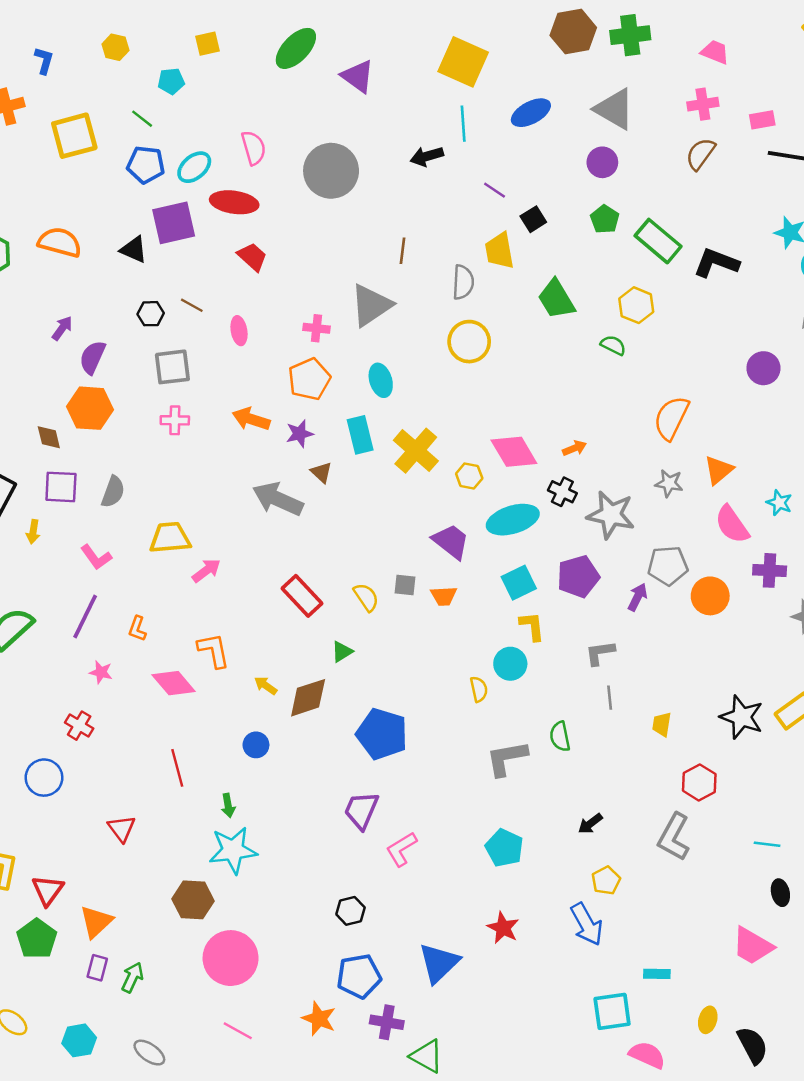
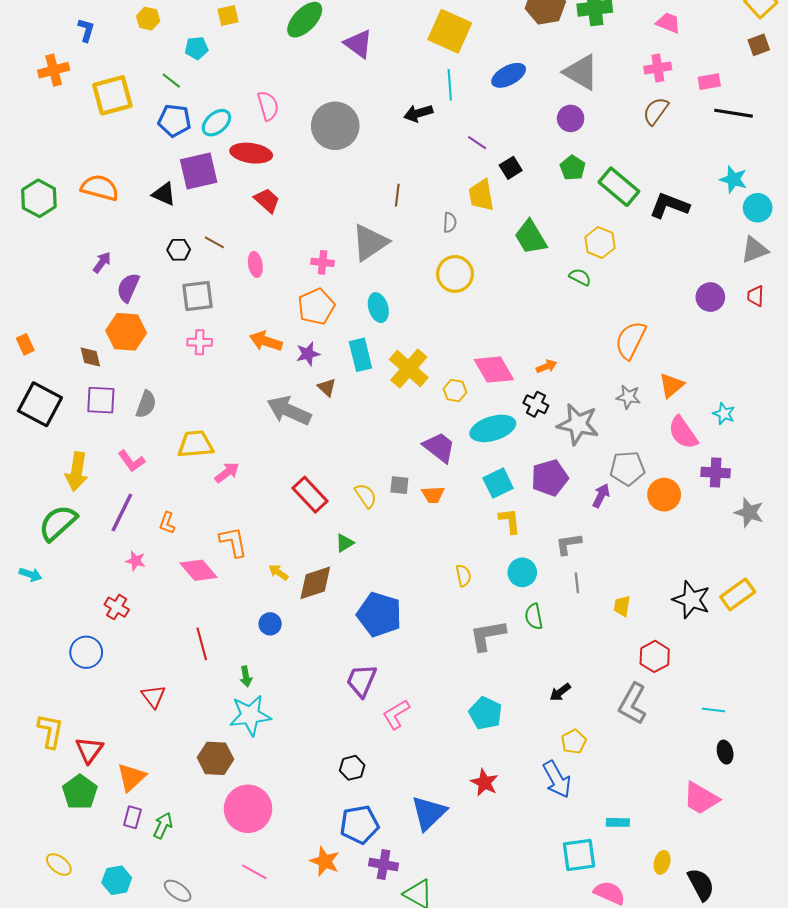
gray semicircle: (463, 282) -> (450, 222), size x0.7
yellow arrow: (33, 532) -> (77, 471), moved, size x1.8
cyan circle: (510, 664) -> (522, 572), moved

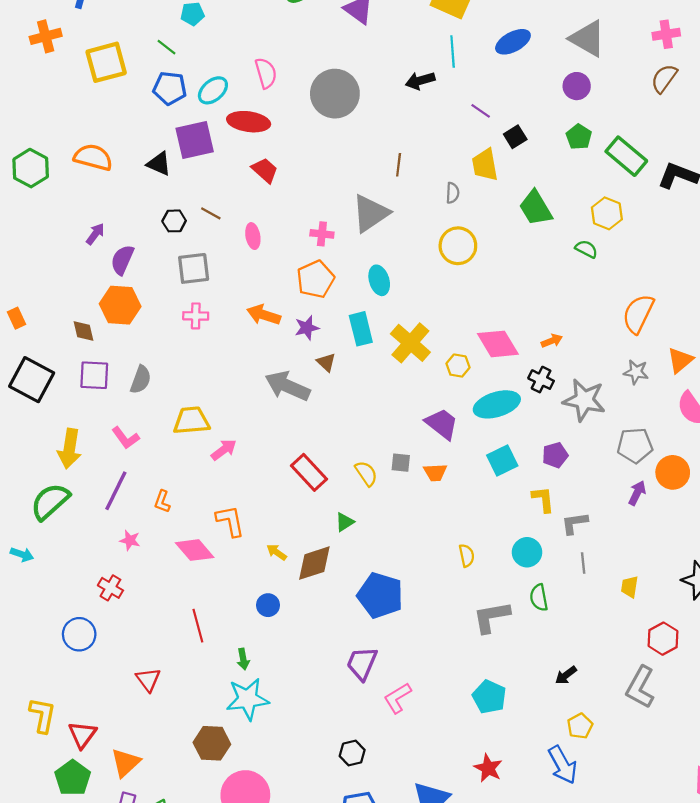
purple pentagon: (550, 478) -> (555, 455), size x0.7
purple arrow: (601, 496) -> (637, 493), moved
yellow L-shape: (510, 521) -> (543, 499), moved

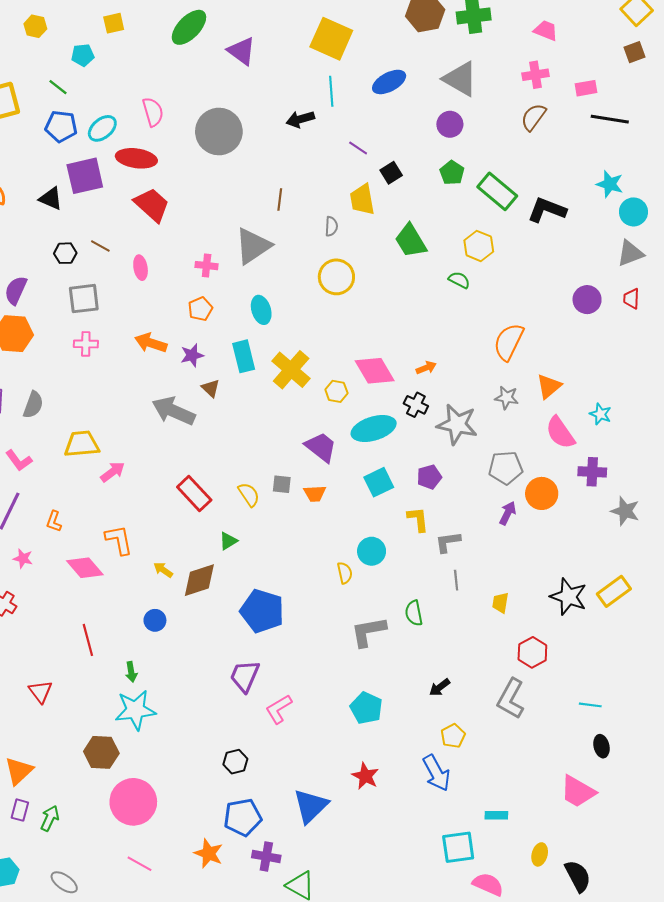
red trapezoid: (265, 170) -> (152, 205), size x1.4
orange pentagon: (315, 279) -> (200, 309), size x0.7
cyan circle: (527, 552) -> (372, 551), moved

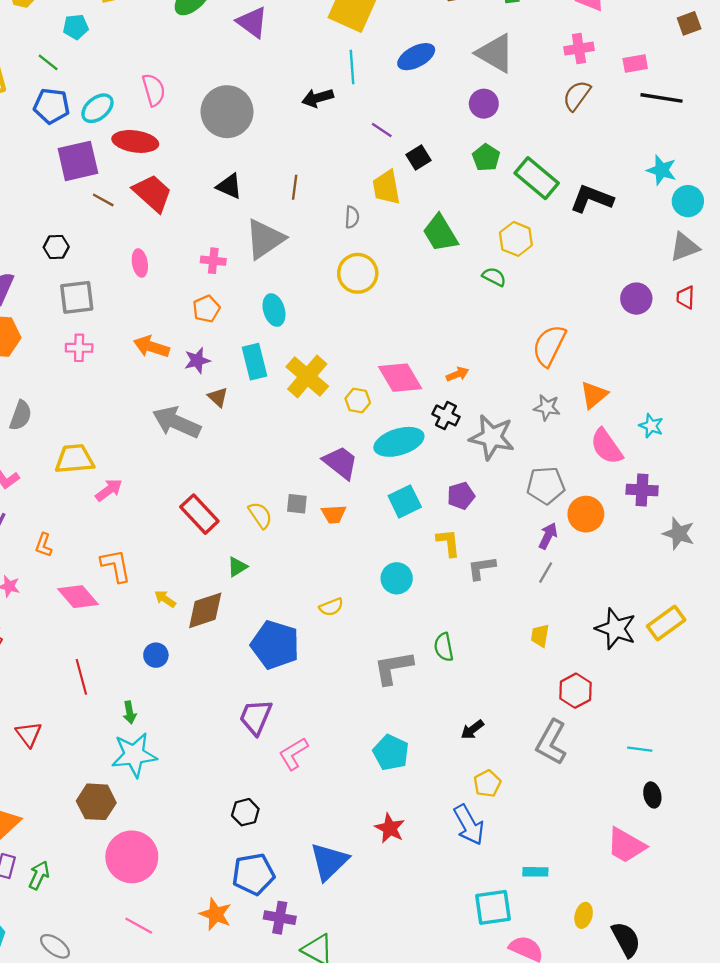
black triangle: (51, 199) -> (229, 186), moved
brown line: (100, 246) -> (103, 200), moved
yellow semicircle: (345, 573) -> (331, 607), moved, turned 80
gray line: (456, 580) -> (546, 573), moved, turned 36

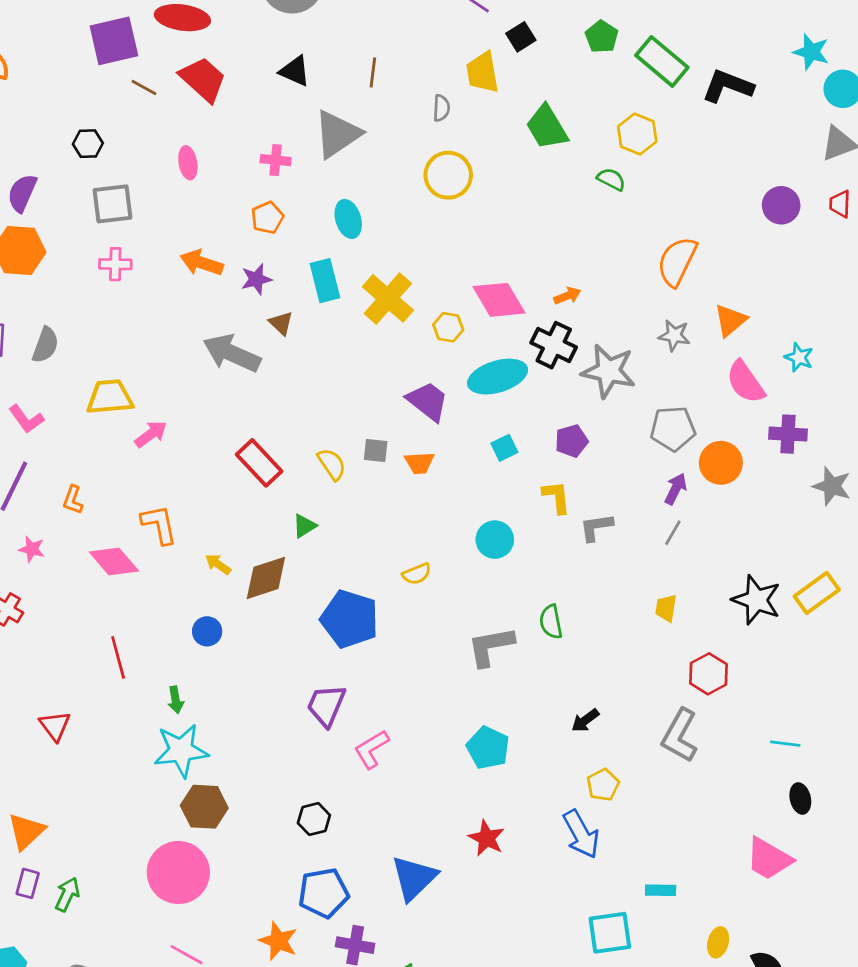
black cross: (446, 415) -> (554, 345), size x1.4
cyan square: (405, 501) -> (504, 448), size x0.7
brown hexagon: (96, 802) -> (204, 807), moved

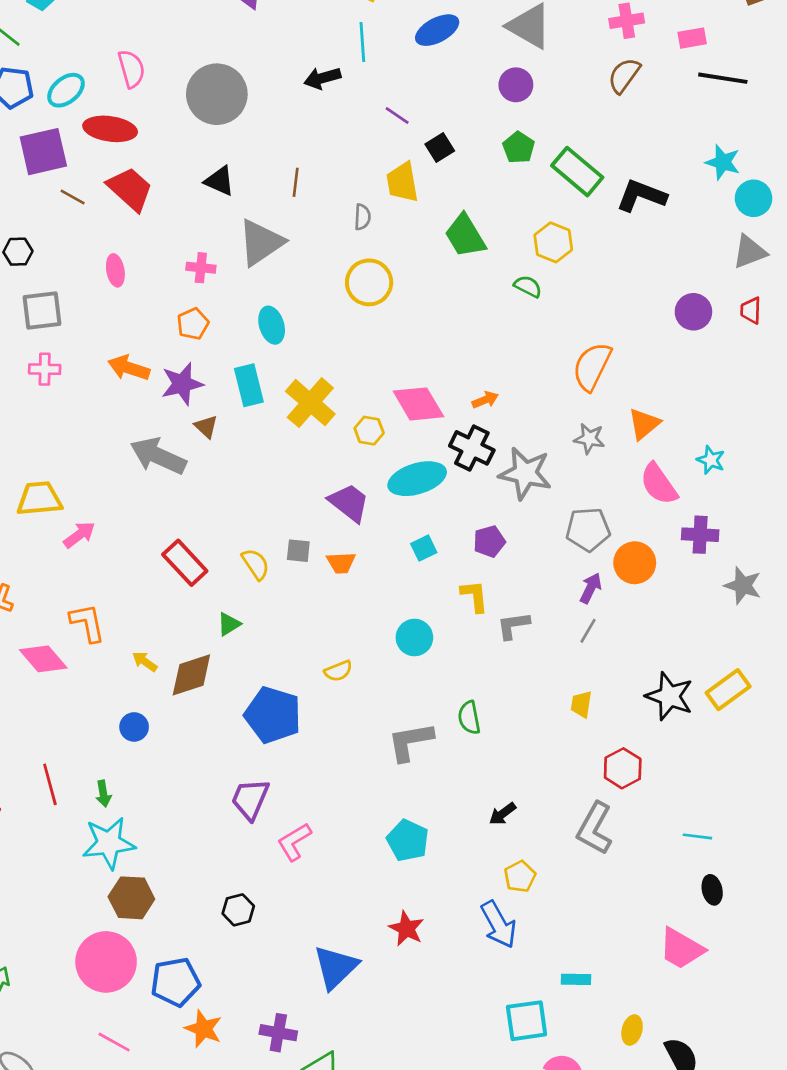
purple star: (256, 279) -> (182, 384), size x1.4
red line: (118, 657) -> (50, 784), moved
blue pentagon: (324, 893) -> (175, 982), moved

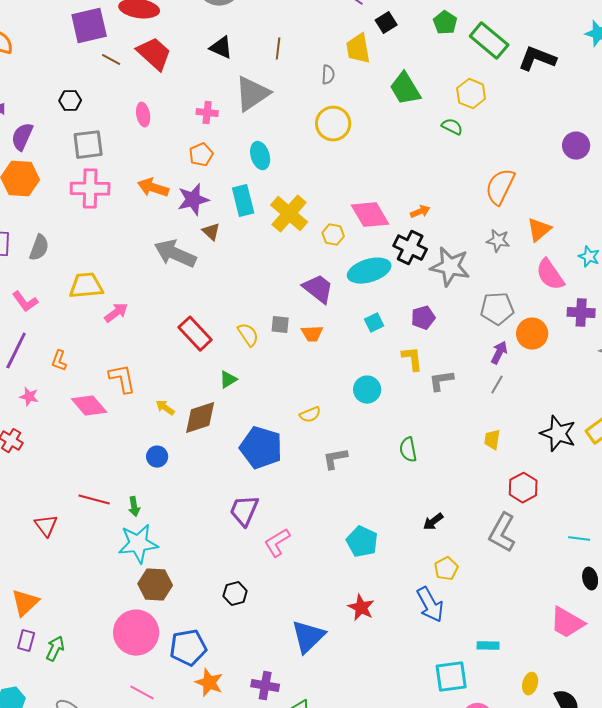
pink cross: (45, 369) -> (90, 189), size x1.6
gray L-shape: (410, 742) -> (335, 459), moved, size x0.7
red line: (50, 784) -> (94, 500), turned -60

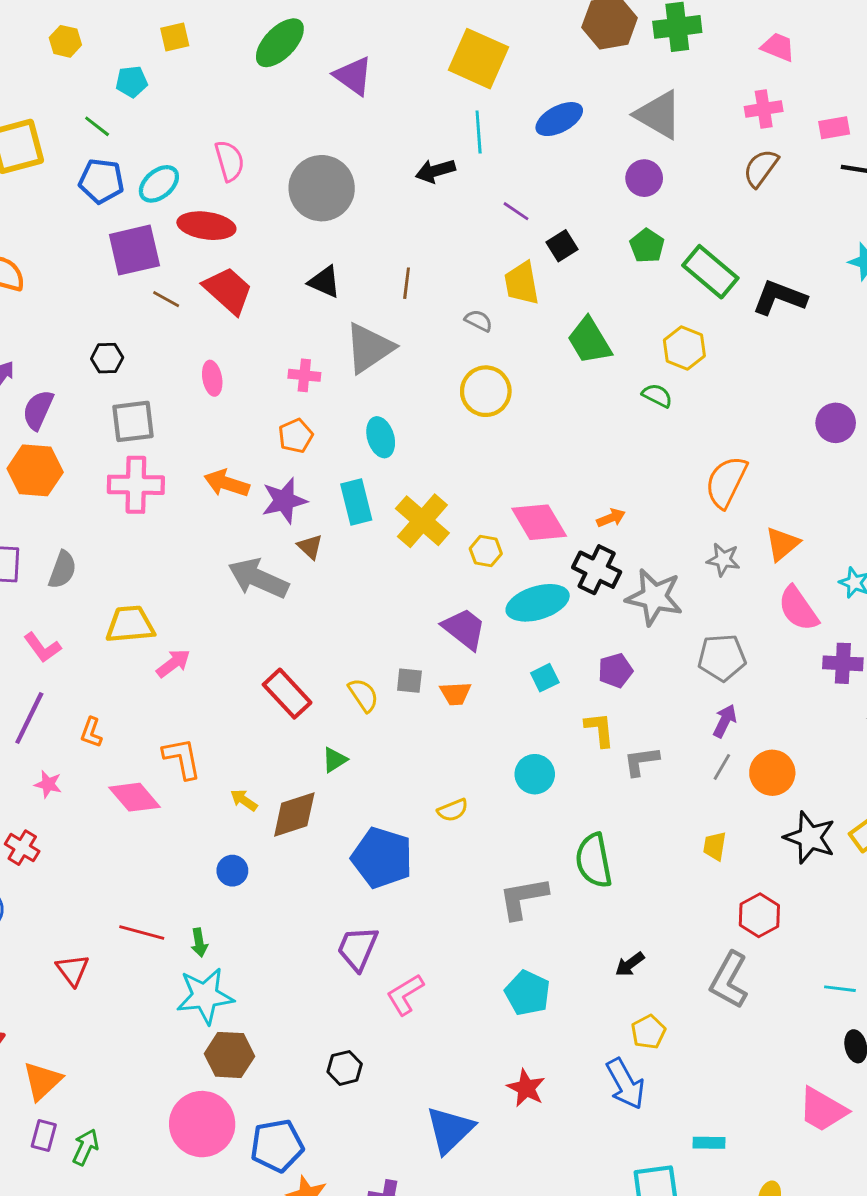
gray semicircle: (328, 75) -> (479, 321), turned -66
orange circle: (532, 334) -> (772, 773), moved
green semicircle: (408, 450) -> (594, 861), size x1.5
gray L-shape: (335, 459) -> (523, 898), moved, size x1.4

